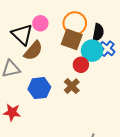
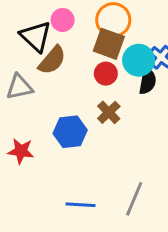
black semicircle: (98, 32) -> (148, 81), moved
red circle: (81, 65) -> (106, 74), moved
blue hexagon: (39, 88) -> (70, 132), moved

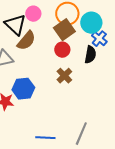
brown square: (109, 44) -> (64, 30), turned 35
cyan circle: (139, 60) -> (91, 23), moved
blue hexagon: (70, 132) -> (23, 89), moved

